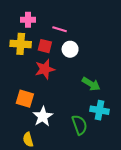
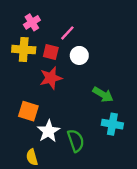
pink cross: (28, 20) -> (32, 22), turned -32
pink line: (60, 29) -> (67, 33), turned -64
green semicircle: (80, 125) -> (76, 141), moved

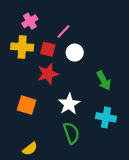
green arrow: (103, 95) -> (104, 81), moved, turned 30
white star: (49, 131) -> (69, 104), moved
yellow semicircle: (32, 157) -> (30, 149), turned -112

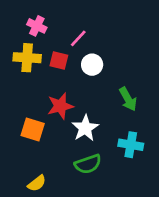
pink cross: (30, 21) -> (37, 26), turned -32
red star: (48, 74) -> (60, 106), moved
green semicircle: (71, 133) -> (88, 164), turned 90

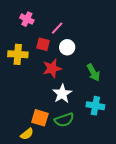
yellow cross: (27, 58) -> (18, 54), moved
red star: (60, 106) -> (52, 68), moved
orange square: (33, 130) -> (40, 118), moved

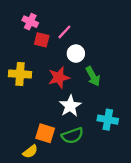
red square: (43, 44) -> (42, 40), moved
yellow cross: (18, 54) -> (20, 74), moved
green arrow: (93, 72) -> (93, 76), moved

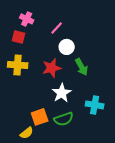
red square: (42, 40) -> (19, 37), moved
orange square: (45, 133) -> (40, 117), turned -36

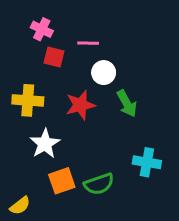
pink line: (57, 28) -> (88, 43), turned 48
red square: (19, 37) -> (54, 57), moved
white star: (62, 93) -> (45, 144), moved
yellow semicircle: (27, 133) -> (20, 206), moved

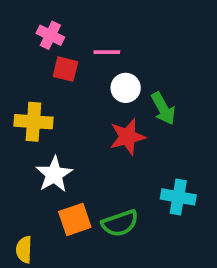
green arrow: (127, 103) -> (163, 109), moved
red star: (80, 105) -> (127, 137), moved
yellow semicircle: (20, 206) -> (24, 250), turned 130

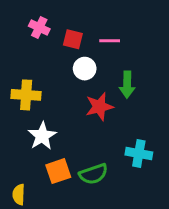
pink line: (107, 52) -> (110, 41), moved
red square: (65, 69) -> (73, 39), moved
white circle: (126, 88) -> (85, 69), moved
green arrow: (163, 109) -> (127, 85), turned 30

